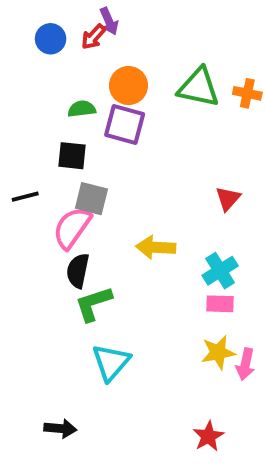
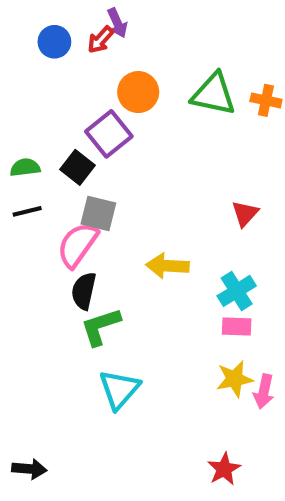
green semicircle: (82, 109) -> (25, 167), moved
purple square: (125, 125) -> (109, 134), moved, turned 36
black square: (72, 156) -> (77, 167), turned 32
black arrow: (60, 428) -> (29, 469), moved

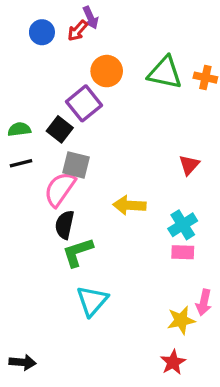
yellow star: (235, 379) -> (181, 320), moved

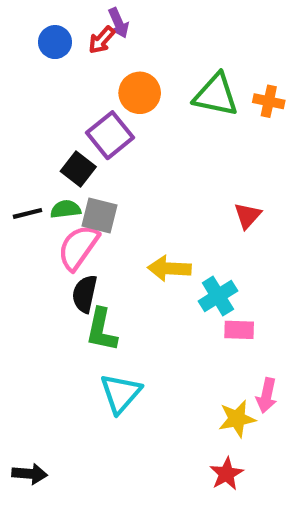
green semicircle: (19, 129) -> (66, 209), moved
cyan cross: (183, 225) -> (218, 296), moved
green L-shape: (78, 252) -> (102, 330), turned -60

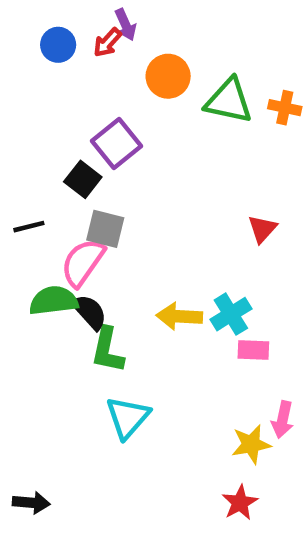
orange circle: (140, 93) -> (168, 76), moved
green semicircle: (66, 209) -> (54, 301), moved, size x1.5
yellow arrow: (169, 268) -> (179, 316), moved
black semicircle: (85, 294) -> (90, 312), turned 126

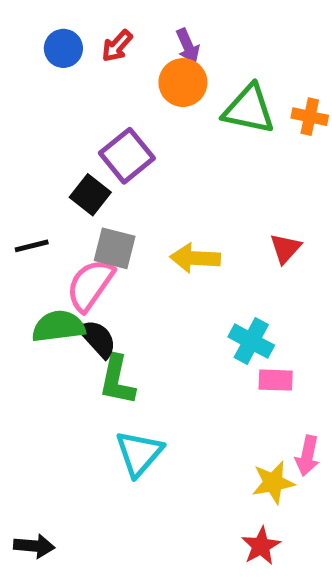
purple arrow: (125, 25) -> (188, 46), moved
cyan cross: (231, 314) -> (251, 341), turned -30
yellow arrow: (179, 316) -> (195, 258), moved

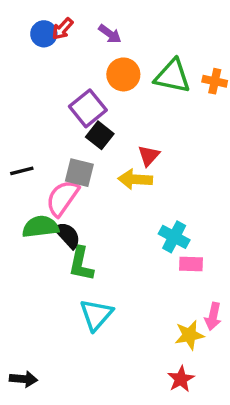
red arrow: (117, 46) -> (62, 29), moved
purple arrow: (188, 46) -> (110, 34), moved, turned -30
orange circle: (183, 83) -> (123, 74), moved
black square: (90, 195) -> (100, 135), moved
red triangle: (285, 248) -> (149, 156), moved

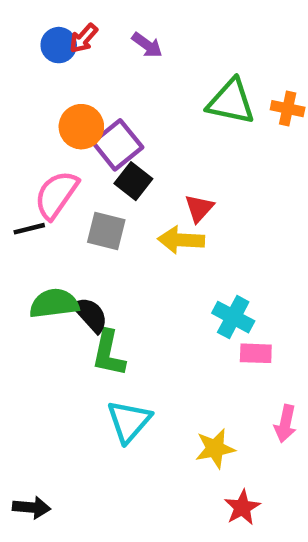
orange circle: (123, 74) -> (81, 127), moved
pink semicircle: (62, 198) -> (56, 195), moved
yellow star: (189, 335) -> (215, 449), moved

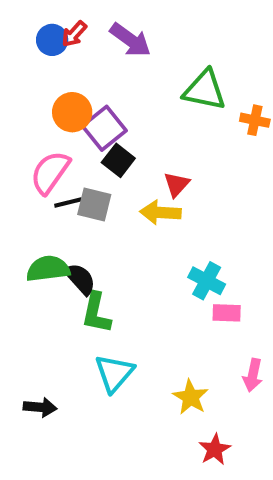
purple arrow: (147, 45) -> (130, 40), size x1.5
orange cross: (288, 109) -> (255, 120), moved
black line: (29, 229) -> (68, 203), moved
yellow star: (215, 449) -> (191, 397), turned -30
black arrow: (31, 507) -> (40, 407), moved

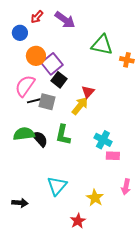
blue circle: (52, 40) -> (20, 33), moved
yellow arrow: (160, 213) -> (80, 106), turned 126
green L-shape: (96, 313) -> (63, 135), moved
red star: (215, 449) -> (78, 221), moved

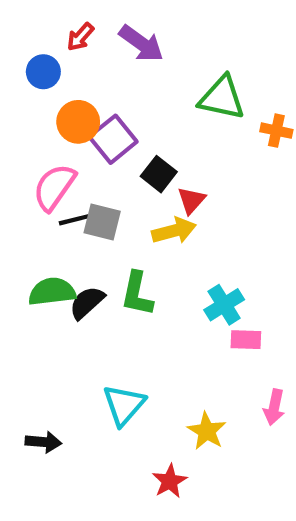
black square: (59, 80) -> (159, 174), moved
yellow arrow: (80, 106) -> (174, 231), turned 36
black semicircle: (40, 139) -> (87, 303), turned -90
cyan cross: (103, 140) -> (224, 305), turned 30

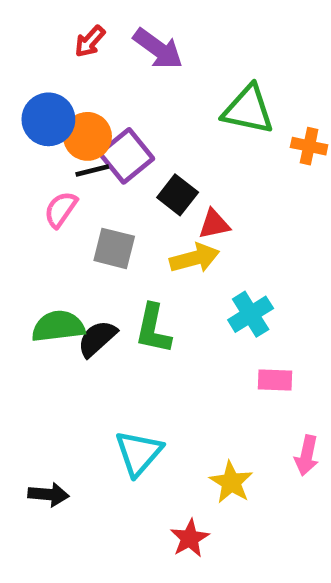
blue circle: (43, 72) -> (48, 119), moved, size x1.4
pink semicircle: (54, 187) -> (61, 209), size x0.7
red triangle: (191, 200) -> (214, 224), turned 36
black line: (74, 220) -> (92, 170), moved
cyan cross: (224, 305) -> (251, 314), moved

